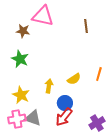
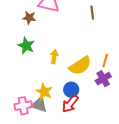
yellow semicircle: (74, 79) -> (80, 66), size x1.6
yellow arrow: (49, 86) -> (54, 57), moved
yellow star: (21, 95) -> (44, 92), moved
purple cross: (97, 123) -> (103, 79), moved

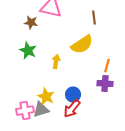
yellow semicircle: (80, 66) -> (82, 45), moved
purple cross: (103, 79) -> (105, 84), turned 35
gray triangle: (39, 105) -> (41, 110), turned -36

